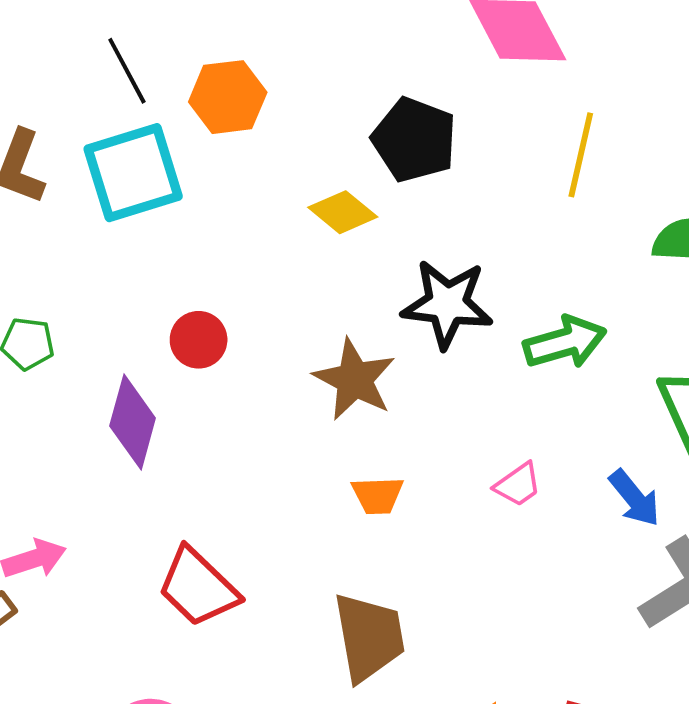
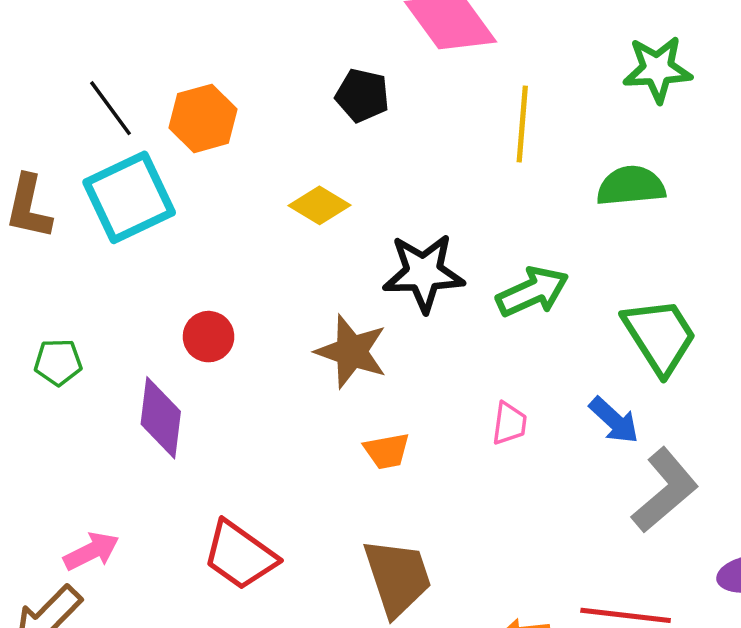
black pentagon: (414, 140) -> (362, 95), moved, size x0.7
pink trapezoid: (518, 485) -> (509, 423), turned -39

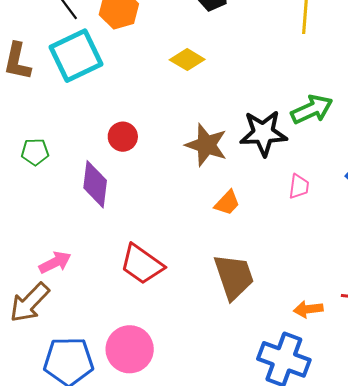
black star: (424, 273) -> (263, 133), moved
orange trapezoid: (387, 451) -> (227, 203), turned -36

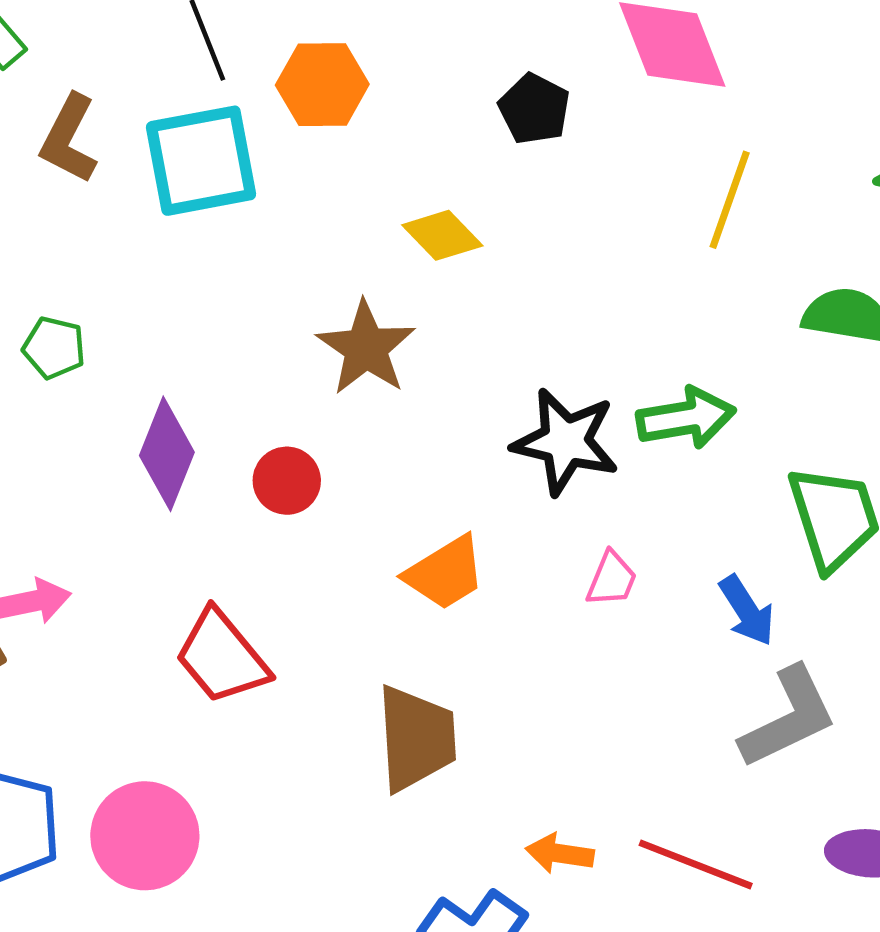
red circle: (123, 137) -> (287, 481), moved
brown star: (206, 145) -> (366, 348), moved
orange trapezoid: (227, 203) -> (445, 573), size x1.4

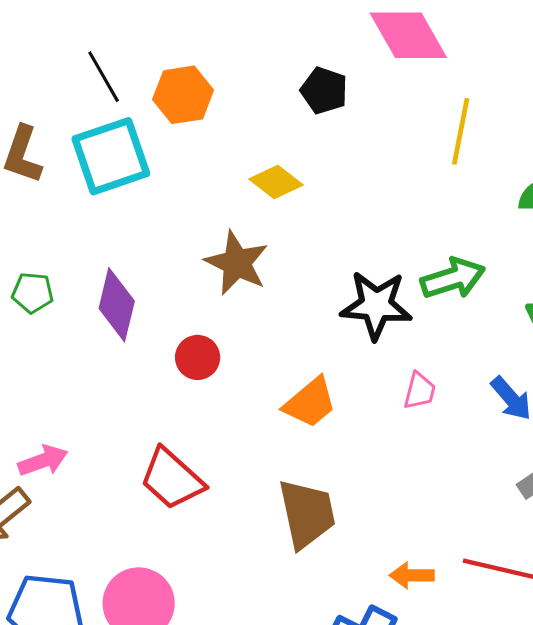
purple diamond: (167, 454) -> (117, 305), moved

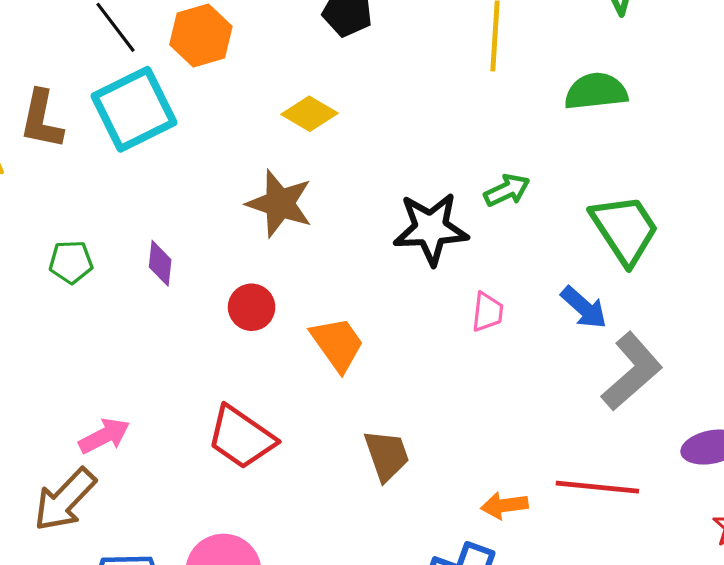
green arrow: (453, 278) -> (507, 190), size x0.7
purple diamond: (117, 305) -> (160, 263), size x0.6
orange trapezoid: (310, 403) -> (337, 344), moved, turned -78
brown trapezoid: (307, 514) -> (387, 455), size x0.7

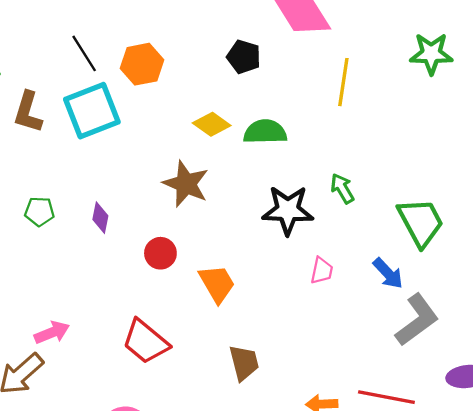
green semicircle: (596, 91) -> (265, 132), moved
green arrow: (507, 190) -> (342, 188), turned -100

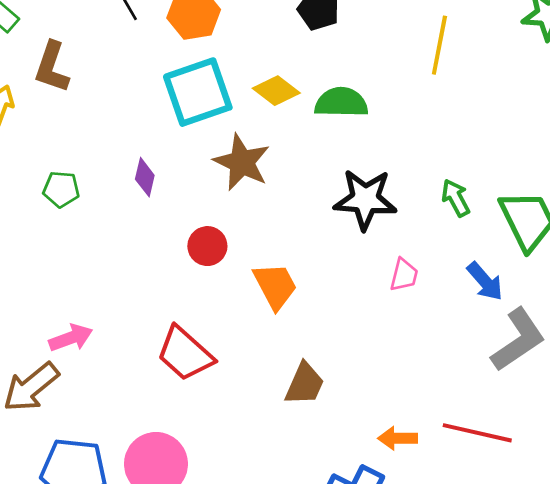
cyan square: (92, 111) -> (198, 92), moved
green arrow: (342, 188) -> (456, 198), moved
purple diamond: (100, 218) -> (145, 177), moved
brown trapezoid: (244, 363) -> (305, 384), turned 36

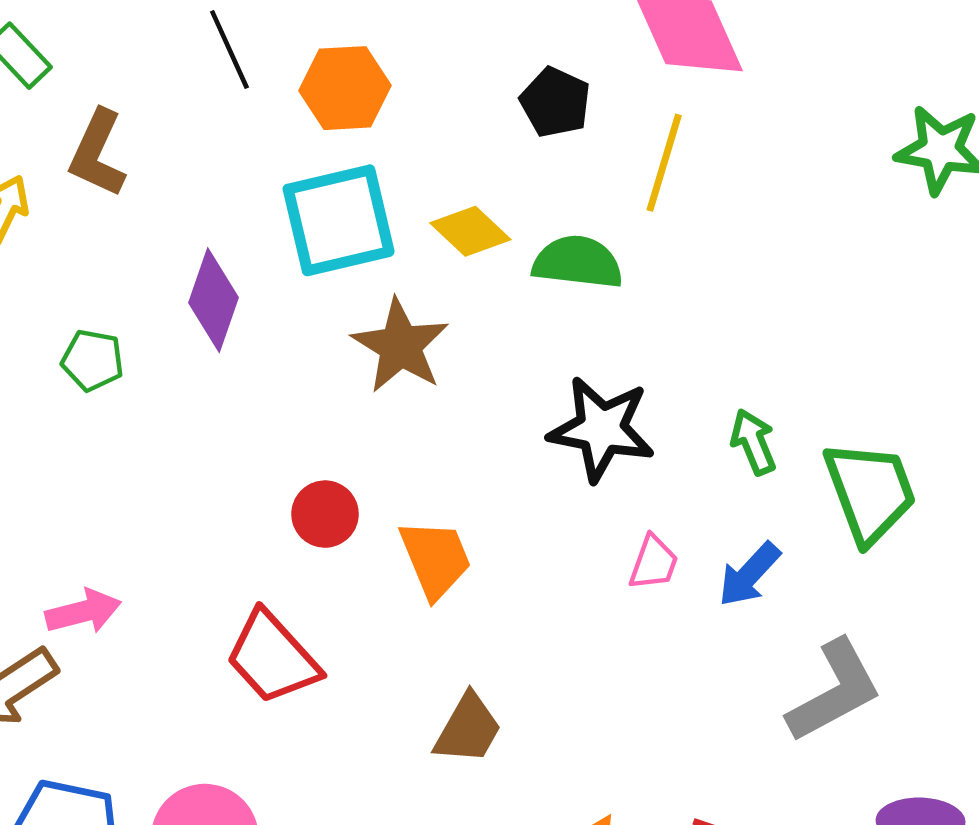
yellow line: (439, 45) -> (664, 163), moved
purple diamond: (145, 177) -> (213, 300), moved, size x1.5
red circle: (207, 246) -> (325, 514), moved
blue arrow: (485, 281) -> (749, 574), moved, turned 78

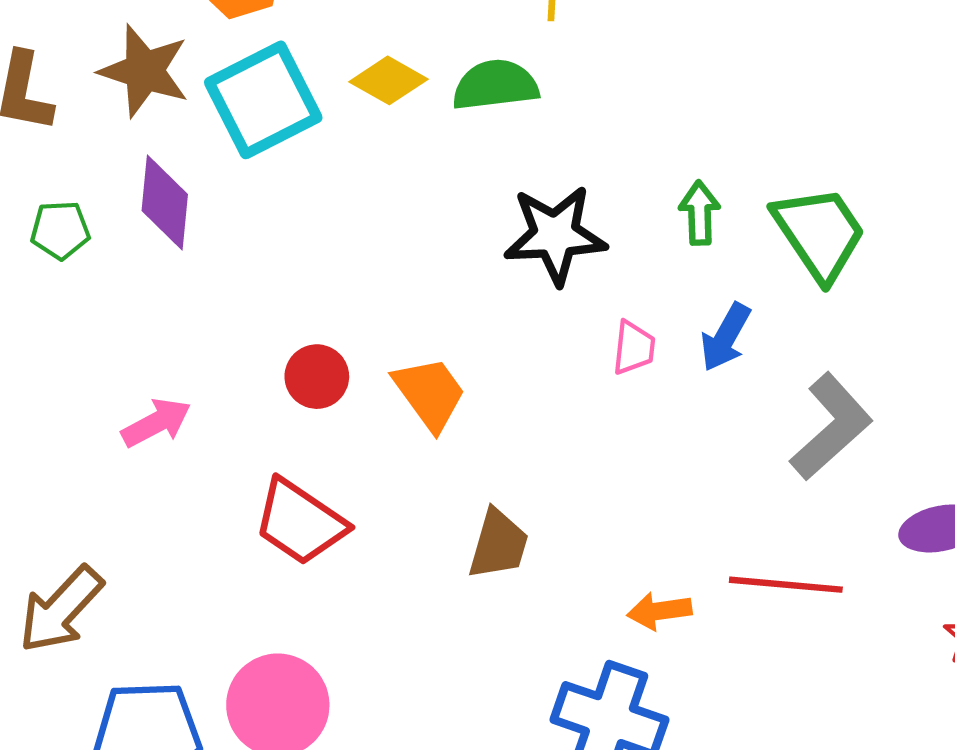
brown star: (400, 346) -> (144, 71), moved
green pentagon: (93, 360) -> (60, 230), moved
green arrow: (753, 442) -> (700, 213), turned 34
pink arrow: (83, 612) -> (156, 423), moved

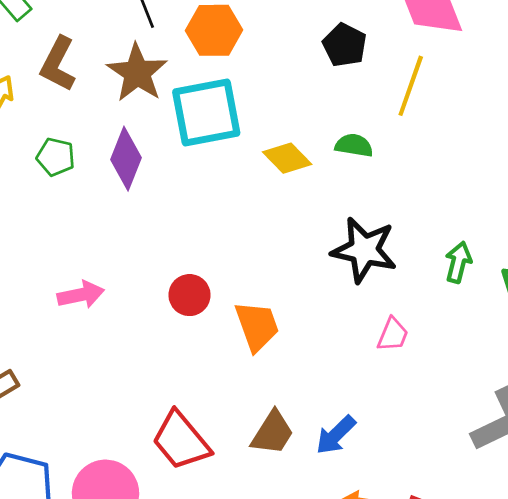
yellow diamond: (388, 80) -> (287, 158), moved
green semicircle: (495, 85) -> (354, 145), size x0.7
blue arrow: (725, 337) -> (336, 435), moved
red trapezoid: (300, 522) -> (181, 441), moved

